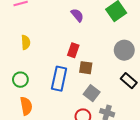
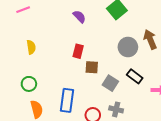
blue rectangle: (59, 79) -> (67, 100), moved
gray square: (92, 93) -> (110, 83), moved

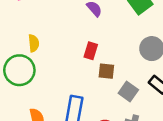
green circle: (29, 84) -> (19, 70), moved, size x1.6

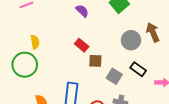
red rectangle: (91, 51) -> (82, 45), turned -64

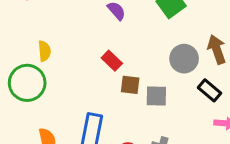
black rectangle: (138, 69) -> (209, 90), moved
gray square: (114, 76) -> (156, 96), moved, turned -35

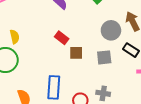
gray square: (156, 96) -> (104, 57), moved

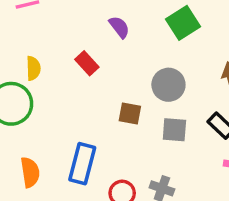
gray circle: (111, 30) -> (168, 85), moved
red rectangle: (62, 38) -> (87, 63), moved

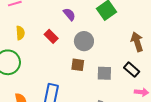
yellow semicircle: (33, 68) -> (20, 33), moved
gray circle: (168, 85) -> (84, 41), moved

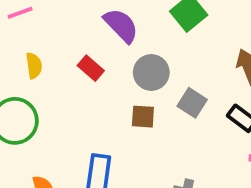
purple semicircle: (69, 14) -> (121, 25), size x1.5
gray square: (104, 73) -> (192, 103), moved, turned 35

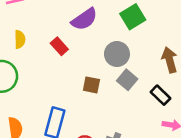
purple semicircle: (121, 25) -> (84, 19), turned 92
gray circle: (151, 72) -> (117, 54), moved

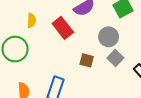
red rectangle: (59, 46) -> (63, 28), size x1.5

